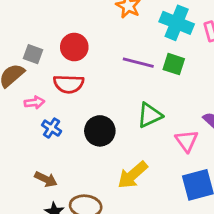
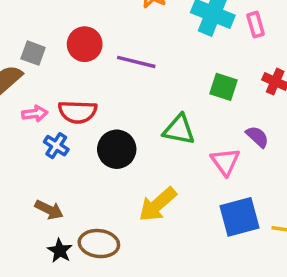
purple line: (138, 63) -> (136, 62), moved
green square: (174, 64) -> (224, 87), moved
red semicircle: (69, 84) -> (78, 112), moved
green triangle: (150, 115) -> (179, 130), turned 36

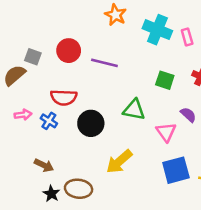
pink arrow: (35, 114) -> (23, 115), moved

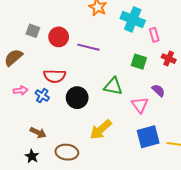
pink rectangle: (187, 37) -> (154, 35), moved
gray square: (33, 57) -> (33, 31), moved
black star: (51, 194) -> (32, 156), moved

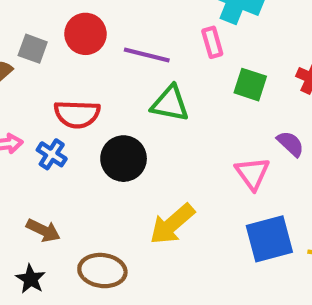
gray square: (33, 31) -> (33, 49), moved
pink rectangle: (154, 35) -> (212, 42), moved
green triangle: (113, 86) -> (170, 104), moved

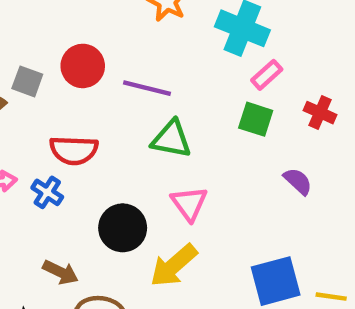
pink rectangle: (212, 42) -> (267, 75), moved, turned 64
black circle: (124, 159) -> (123, 228), moved
pink triangle: (252, 173) -> (189, 203), moved
brown arrow: (43, 230) -> (61, 272), moved

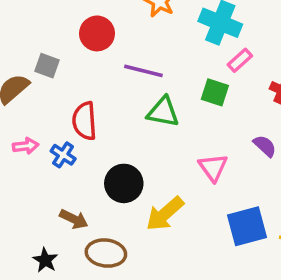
red circle: (83, 66) -> (97, 33), moved
green square: (256, 119) -> (215, 92), moved
red semicircle: (74, 150) -> (85, 121), turned 84
pink triangle: (189, 203) -> (213, 167), moved

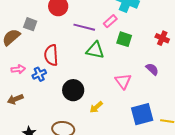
pink rectangle: (240, 60) -> (110, 21), moved
blue cross: (63, 155) -> (39, 74), turned 32
yellow arrow: (165, 214) -> (96, 107), size x0.6
brown arrow: (74, 219) -> (15, 99), moved, turned 133

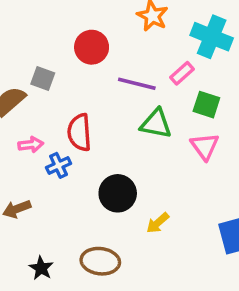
pink arrow: (18, 69) -> (31, 145), moved
pink triangle: (123, 81) -> (205, 146), moved

